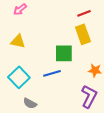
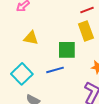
yellow triangle: (18, 41) -> (31, 38), moved

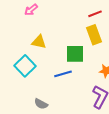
cyan square: (22, 74) -> (25, 66), moved

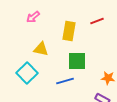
yellow rectangle: (94, 35) -> (69, 31), moved, turned 30

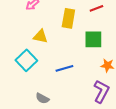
green square: (77, 61) -> (93, 39), moved

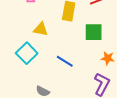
blue line: (64, 68) -> (65, 61), turned 48

